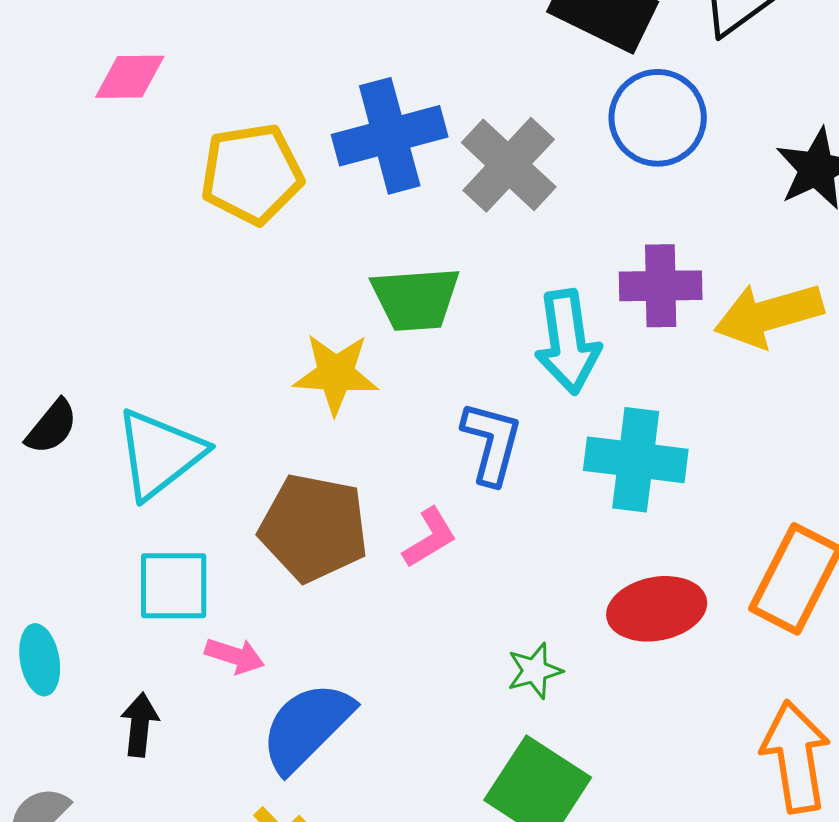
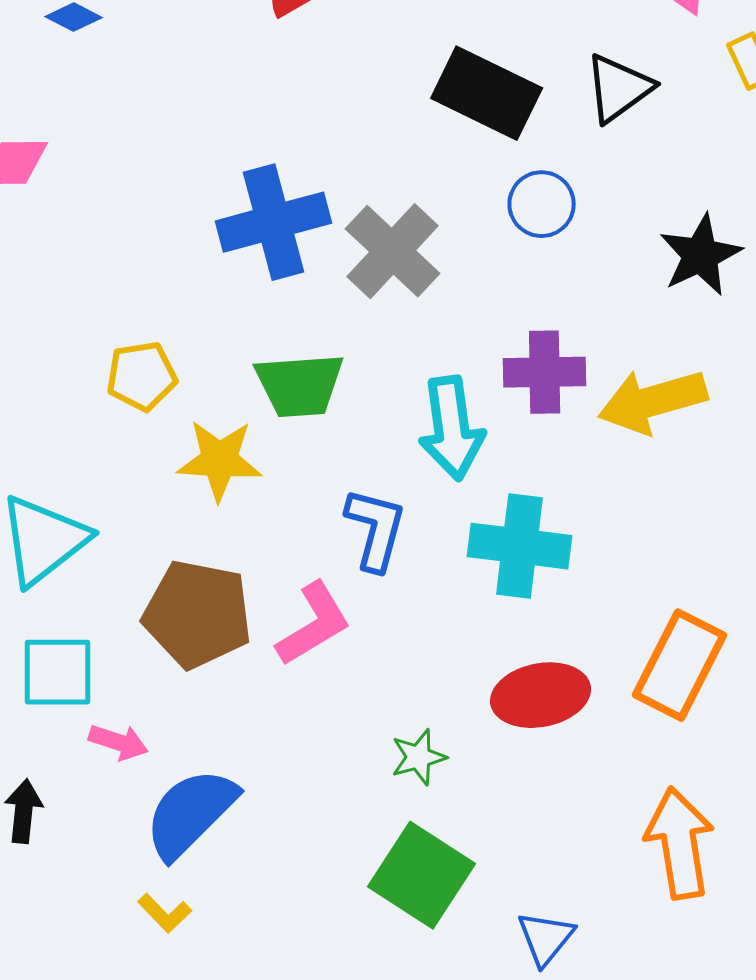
blue circle: (658, 118) -> (542, 204), size x0.7
yellow pentagon: (252, 174) -> (142, 376), moved, size x0.7
pink L-shape: (430, 538) -> (314, 624), size x1.4

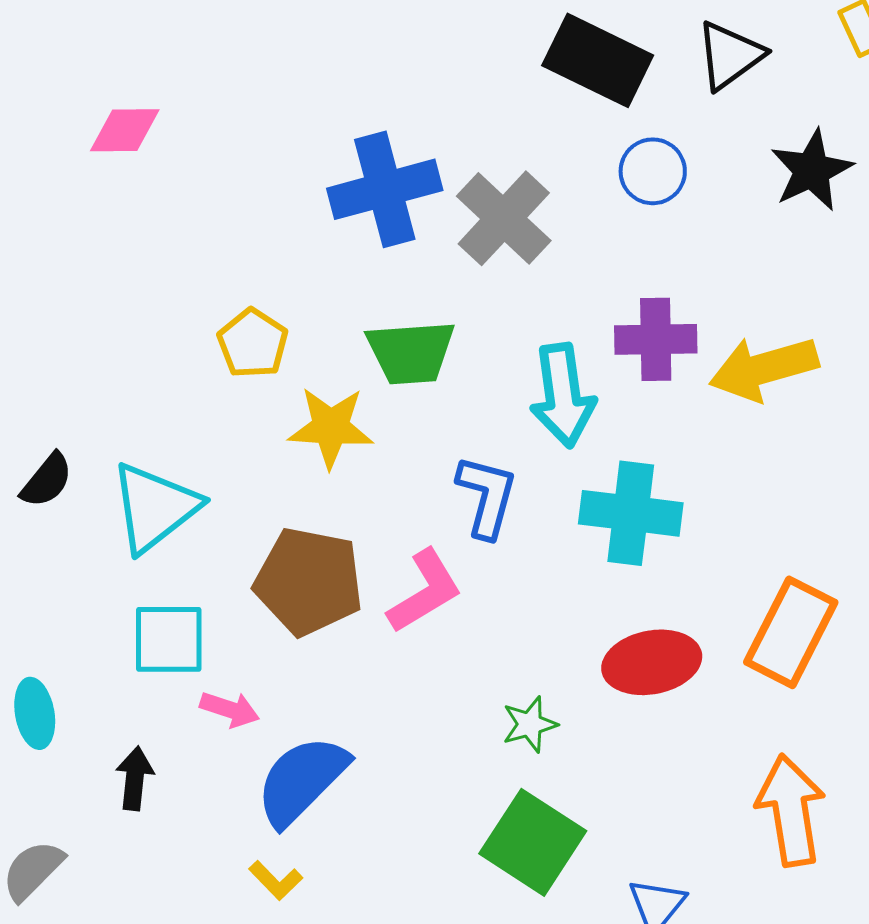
black star: (701, 255) -> (812, 170), moved
yellow pentagon: (142, 376) -> (253, 343), turned -30

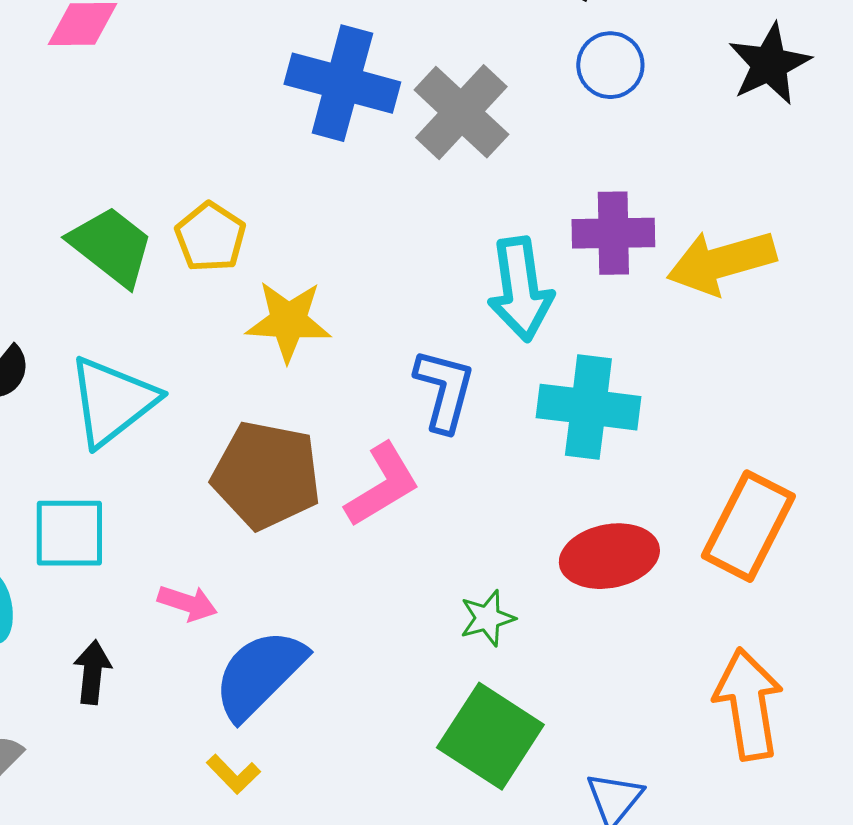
blue cross: (385, 189) -> (342, 83), turned 30
green trapezoid: (411, 352) -> (111, 246), moved, turned -138
cyan square: (169, 639) -> (69, 533), moved

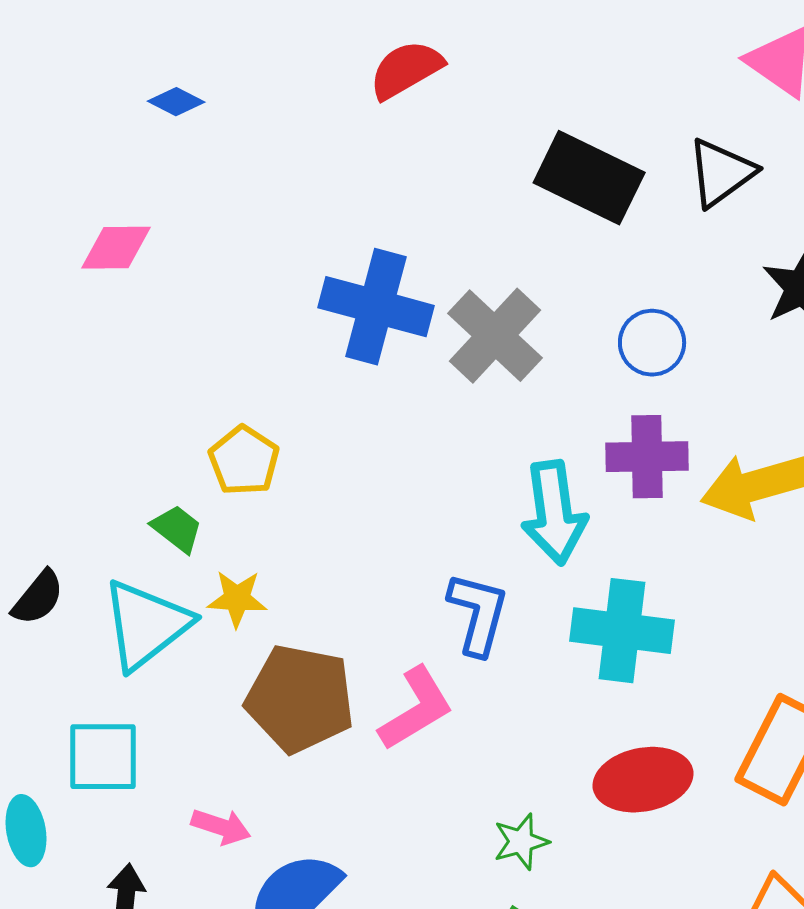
blue circle: (610, 65) -> (652, 343), moved
green trapezoid: (111, 246) -> (177, 529), moved, size x0.6
yellow star: (288, 321) -> (237, 599), moved, size x0.7

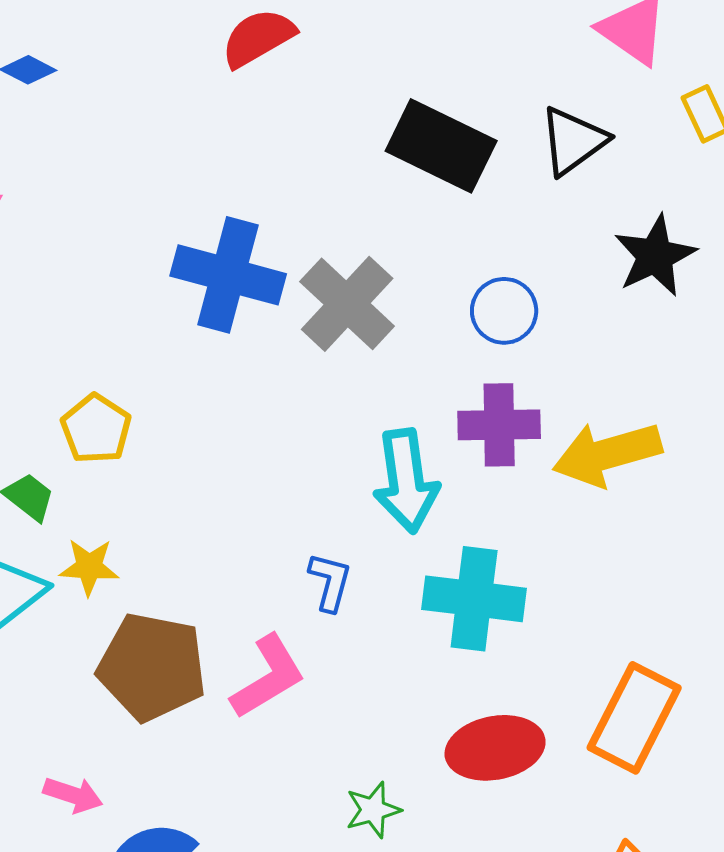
blue L-shape: (478, 614) -> (330, 582), size x0.7

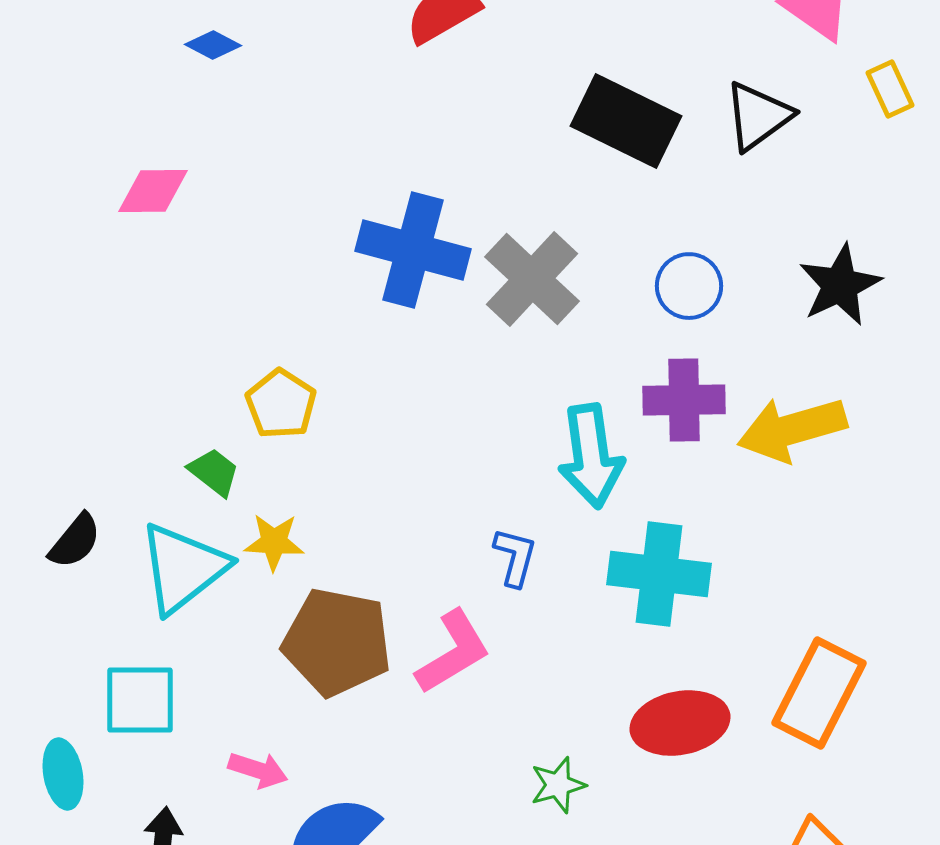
black star: (655, 256) -> (840, 285), moved

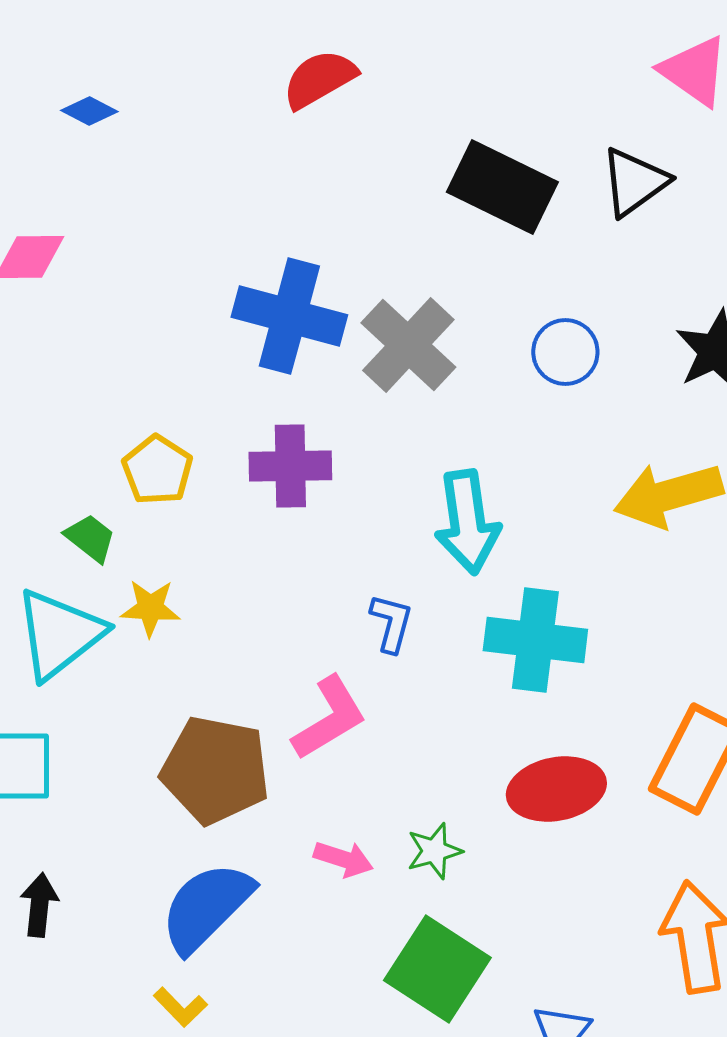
purple cross: (684, 400) -> (290, 466), moved
brown pentagon: (337, 642) -> (215, 770), moved
pink arrow: (258, 770) -> (343, 859), moved

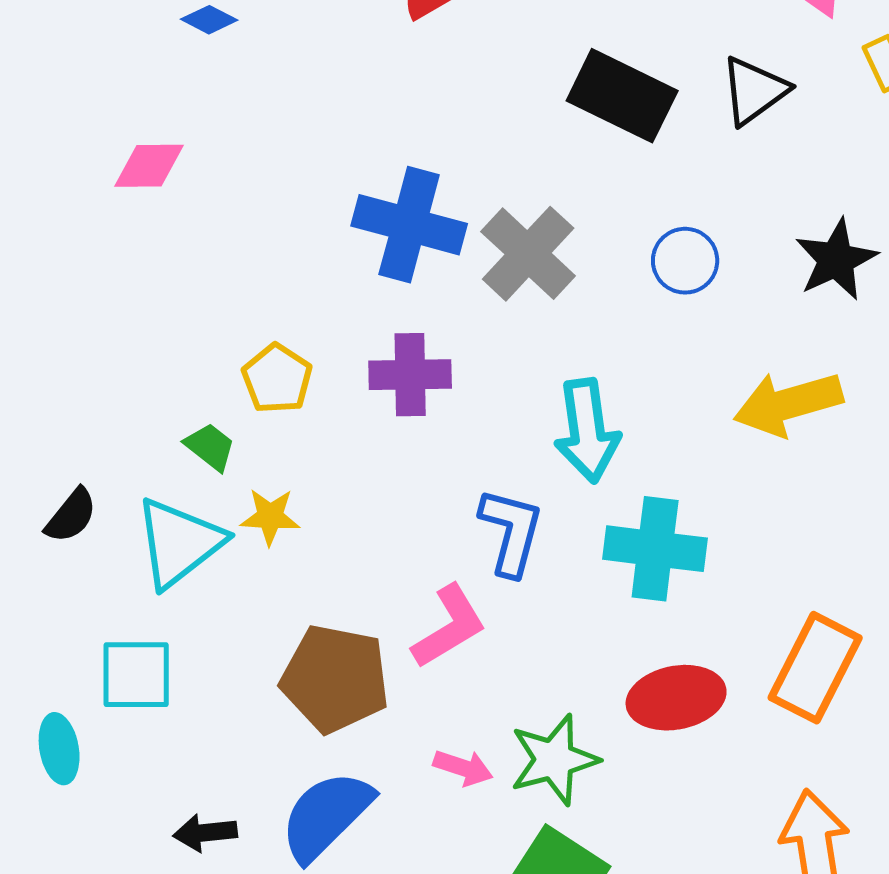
blue L-shape: (391, 623) -> (511, 532), size x1.5
green star: (434, 851) -> (554, 760), size x1.6
black arrow: (39, 905) -> (205, 833), moved, turned -102

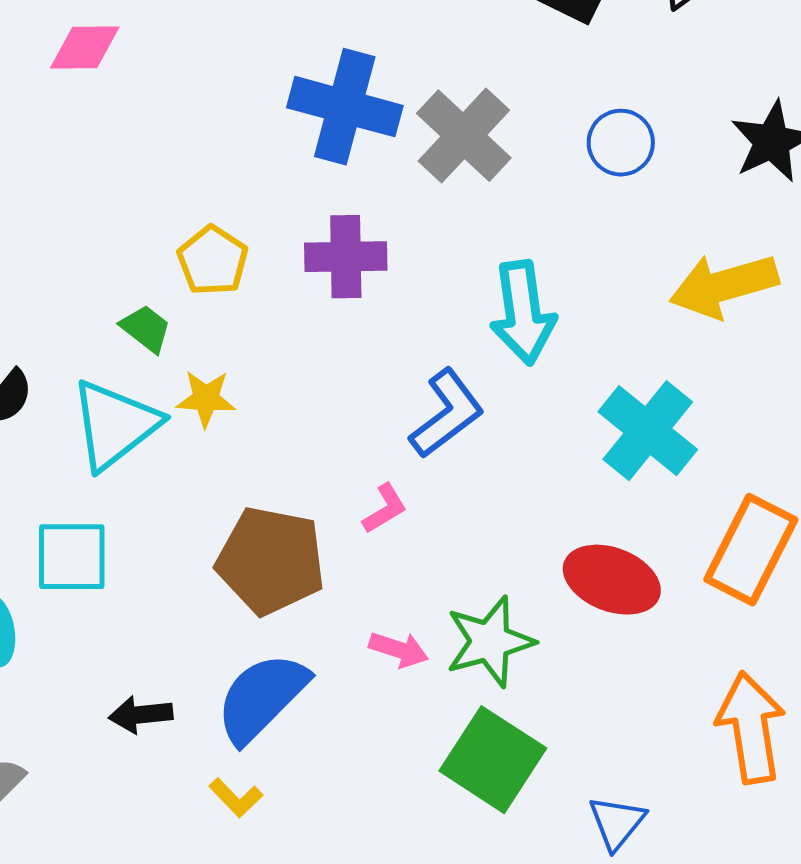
blue L-shape: (511, 532) -> (447, 414), turned 38
cyan cross: (655, 549) -> (648, 431), moved, turned 32
pink L-shape: (449, 627) -> (385, 509), size x0.6
red ellipse: (676, 698) -> (612, 580), turned 32

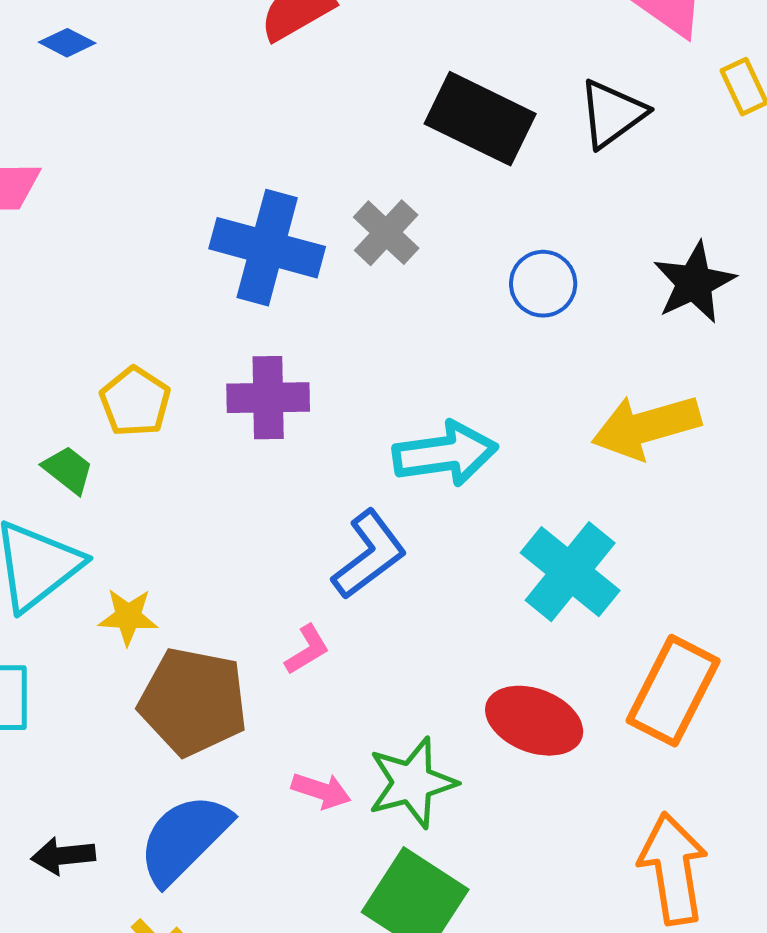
gray cross: (464, 136) -> (386, 233), moved, size x0.7
cyan arrow: (523, 313) -> (445, 454), turned -90
yellow star: (206, 399) -> (128, 617), moved

